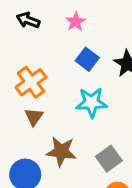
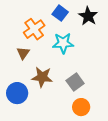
orange cross: (31, 82) -> (34, 29), moved

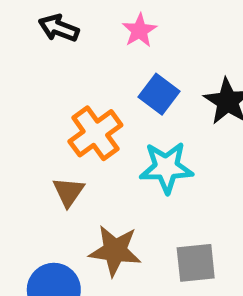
gray square: (75, 82) -> (196, 263), turned 30

